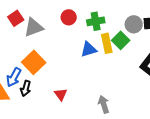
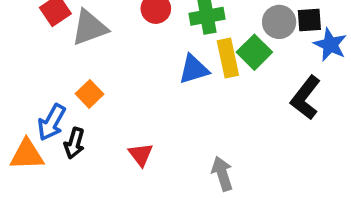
orange square: (34, 62) -> (89, 94), size x0.6

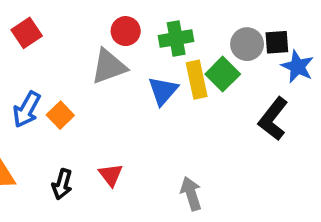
gray triangle: (89, 28) -> (109, 67), moved
blue triangle: (194, 69) -> (163, 91), turned -32
blue arrow: (52, 122) -> (27, 109), moved
black arrow: (74, 143) -> (62, 184), moved

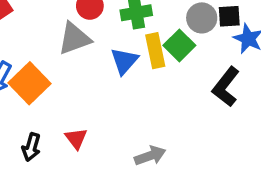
orange square: (60, 115) -> (30, 83), size x1.6
gray arrow: (191, 194) -> (150, 156), turned 88

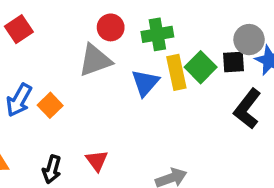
black square: (229, 16) -> (233, 62), moved
gray circle: (202, 18) -> (249, 40), moved
orange square: (30, 83) -> (50, 105), size x0.6

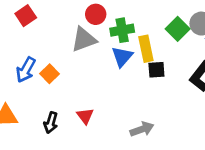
green cross: (157, 34) -> (122, 30), moved
black square: (233, 62) -> (156, 70), moved
green square: (201, 67) -> (178, 29), moved

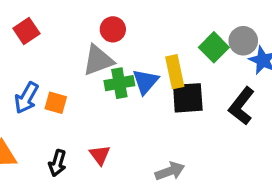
green cross: (122, 30) -> (119, 83), moved
black square: (156, 70) -> (188, 98), size x1.5
orange square: (49, 74) -> (56, 103), turned -30

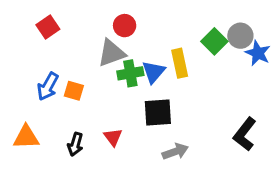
black square: (188, 98) -> (158, 112), moved
black L-shape: (242, 106) -> (245, 134), moved

